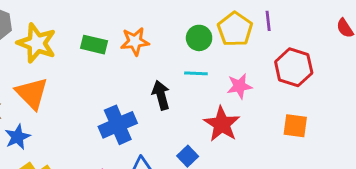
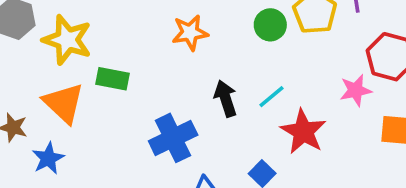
green rectangle: (94, 45) -> (112, 79), moved
cyan line: (196, 73) -> (271, 97), moved, turned -40
pink star: (239, 86) -> (356, 90), moved

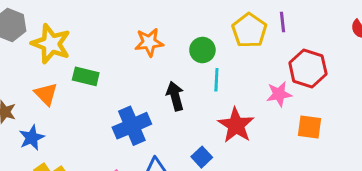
green circle: (270, 25) -> (202, 50), moved
cyan line: (271, 97) -> (216, 80), moved, turned -50
orange triangle: (64, 103) -> (46, 94), size x0.7

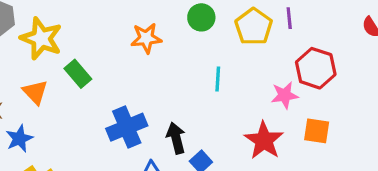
green circle: (202, 50) -> (201, 17), moved
green rectangle: (86, 76) -> (78, 74), turned 35
black arrow: (175, 96) -> (176, 138), moved
red star: (236, 125) -> (264, 140), moved

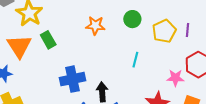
orange triangle: (35, 92) -> (19, 46), size x1.5

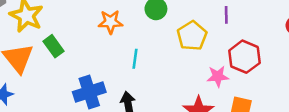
yellow pentagon: (164, 31) -> (192, 36), moved
cyan line: (135, 60) -> (135, 59), moved

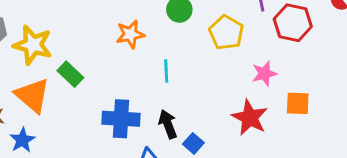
red hexagon: (244, 57) -> (293, 23), moved
blue cross: (89, 92) -> (121, 119), turned 32

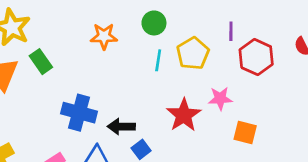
cyan line: (166, 71) -> (158, 60), moved
red star: (250, 118) -> (184, 115), moved
black arrow: (168, 124) -> (121, 127), turned -80

